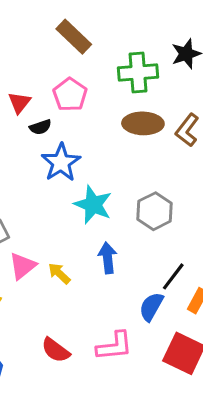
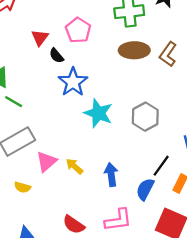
black semicircle: (40, 127) -> (56, 56), turned 70
blue arrow: (108, 258) -> (111, 175), moved

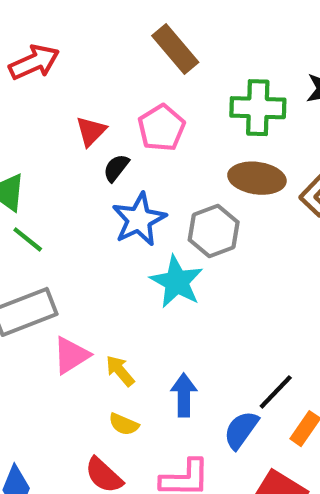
black semicircle: (56, 56) -> (116, 168), turned 70
gray hexagon: (145, 117) -> (214, 231), moved
yellow semicircle: (22, 187) -> (124, 424), moved

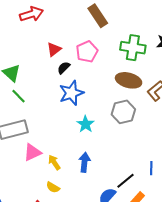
gray hexagon: (214, 231) -> (123, 112), moved
cyan star: (177, 282) -> (85, 124), size x0.7
blue arrow: (184, 395) -> (84, 162), moved

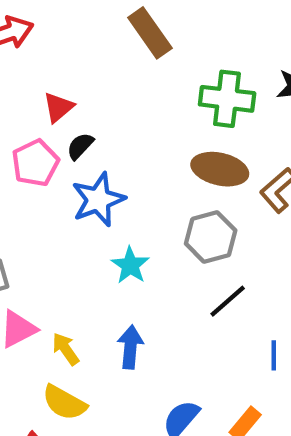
pink pentagon: (87, 52) -> (35, 163), moved
black line: (125, 181) -> (228, 301), moved
yellow semicircle: (53, 187) -> (64, 403), size x1.5

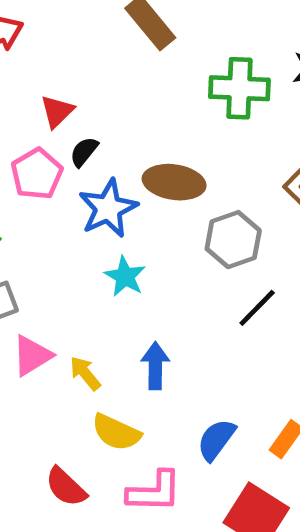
brown ellipse: (220, 169) -> (174, 182), moved
cyan star: (130, 265) -> (125, 276), moved
yellow semicircle: (64, 403) -> (116, 432), moved

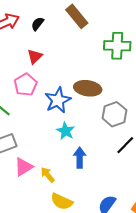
black semicircle: (84, 152) -> (38, 24), moved
blue arrow: (155, 366) -> (80, 158), moved

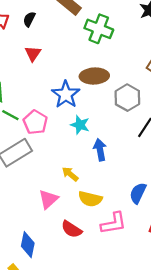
green cross: (117, 46) -> (99, 29), moved, turned 30
pink pentagon: (26, 85) -> (35, 122), moved
pink triangle: (24, 167) -> (48, 199), moved

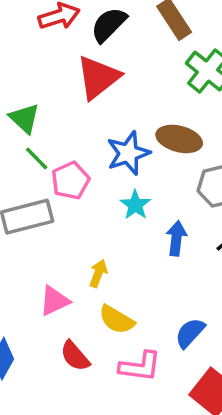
black semicircle: (29, 19) -> (109, 25), size x1.6
red triangle: (33, 54) -> (98, 77), size x1.8
blue arrow: (100, 150) -> (176, 238), moved
yellow arrow: (70, 174) -> (98, 273), turned 54

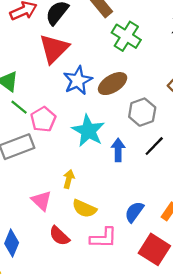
brown ellipse: (179, 139) -> (113, 84), turned -40
blue star: (128, 153) -> (78, 81), moved
cyan star: (135, 205) -> (88, 131), size x1.6
pink triangle: (54, 301) -> (41, 201), turned -45

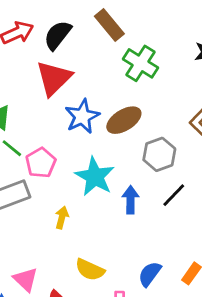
yellow arrow: (69, 179) -> (62, 218), moved
pink triangle: (41, 201) -> (26, 279), moved

